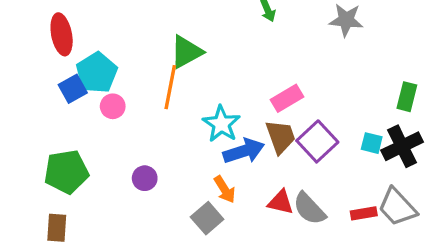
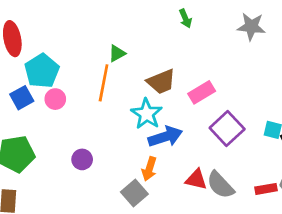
green triangle: (186, 52) -> (117, 53), size x0.6
blue square: (73, 89) -> (22, 98), moved
brown trapezoid: (281, 137) -> (161, 82), moved, turned 88
orange arrow: (225, 189) -> (149, 169), turned 50

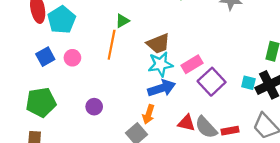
cyan pentagon: (42, 71) -> (62, 20), moved
pink rectangle: (202, 92) -> (192, 64), moved
cyan star: (147, 114) -> (160, 64), moved, turned 30
red rectangle: (266, 189) -> (230, 131), moved

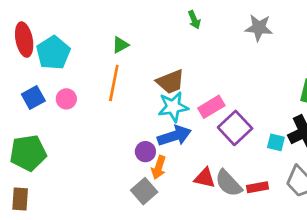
green triangle: (122, 21) -> (120, 45), moved
cyan square: (248, 83) -> (276, 142), moved
purple circle: (94, 107) -> (145, 152), moved

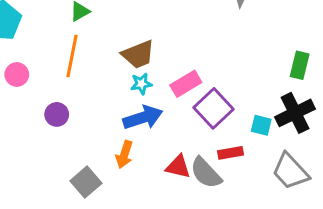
cyan star: (173, 107) -> (141, 84), size x0.6
purple circle: (145, 152) -> (57, 114), moved
red rectangle: (257, 187) -> (230, 153), moved
gray square: (144, 191) -> (86, 182), moved

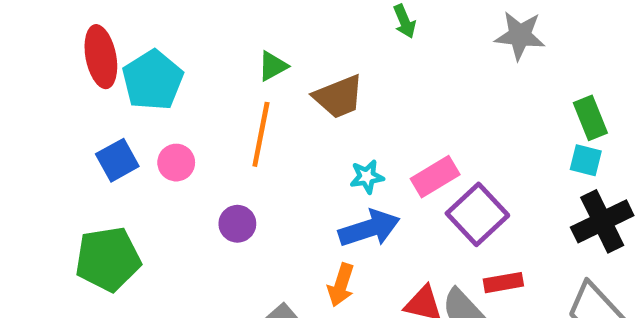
brown trapezoid: (138, 55) -> (339, 97), moved
green rectangle: (300, 65) -> (590, 118), moved, turned -36
cyan square: (261, 125) -> (586, 160), moved

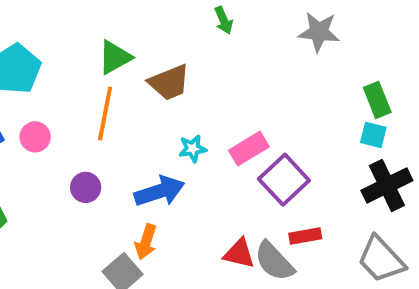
green triangle: (273, 66) -> (115, 57), size x1.4
blue arrow: (369, 228) -> (159, 191), moved
orange arrow: (341, 285) -> (146, 242), moved

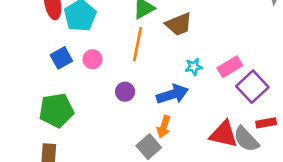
red triangle: (239, 254) -> (224, 134), size x1.4

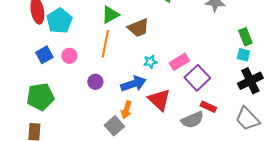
red rectangle: (266, 123) -> (208, 107), turned 35
red triangle: (224, 134) -> (159, 100), moved, turned 30
gray semicircle: (246, 139) -> (192, 120), turned -70

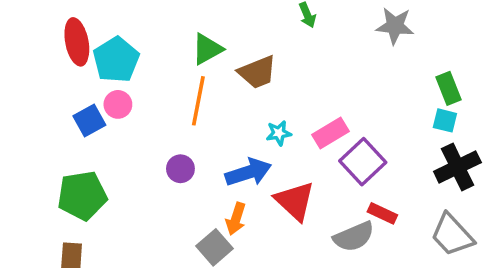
pink circle: (69, 56) -> (118, 104), moved

